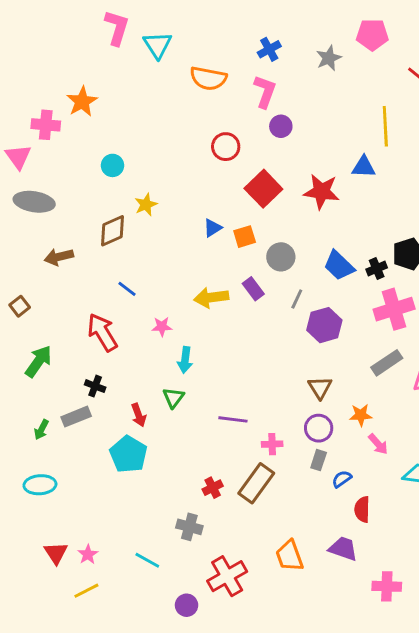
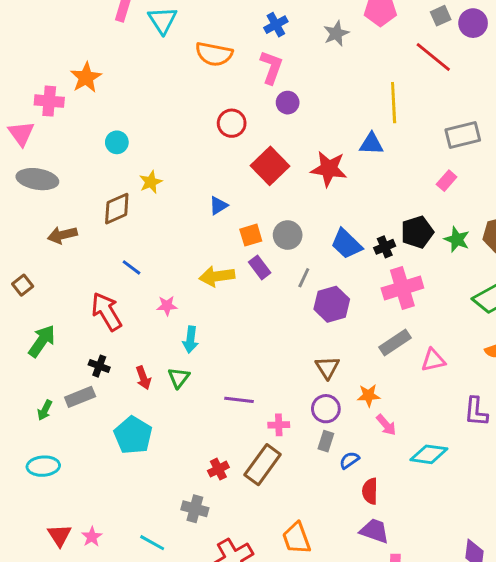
orange square: (245, 237) -> (251, 235), moved
red arrow: (139, 415) -> (143, 378), moved
purple trapezoid: (343, 549) -> (374, 531), moved

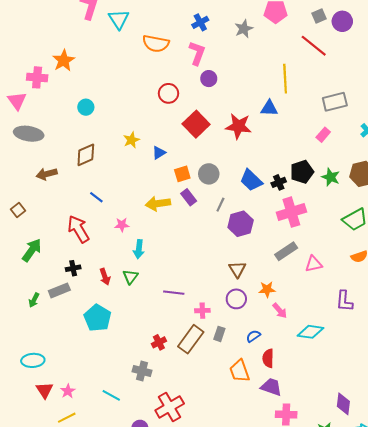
yellow star: (151, 182) -> (131, 140), moved
black cross: (99, 366) -> (73, 268), turned -32
gray rectangle: (326, 441) -> (219, 334), moved
cyan ellipse: (43, 466) -> (33, 360), moved
orange trapezoid: (296, 538) -> (239, 371), moved

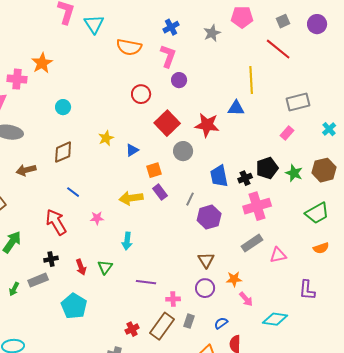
purple circle: (342, 21) -> (317, 24), moved
gray circle: (209, 174) -> (183, 151), moved
blue trapezoid: (251, 180) -> (219, 176), turned 35
cyan arrow: (139, 249) -> (127, 241), moved

